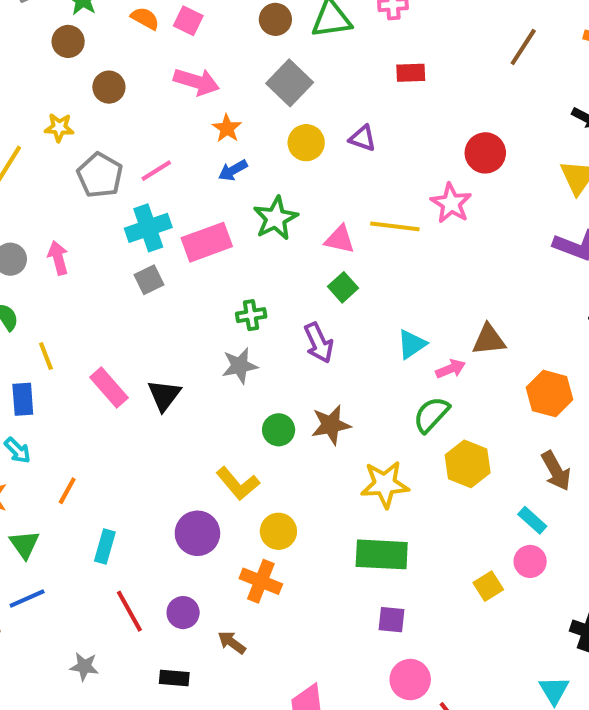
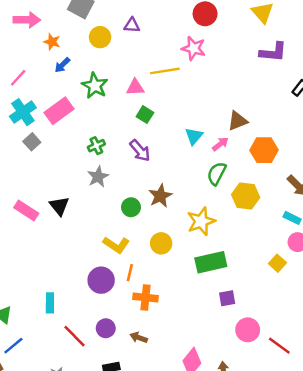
orange hexagon: (550, 394) -> (264, 150), moved
orange line: (67, 491) -> (130, 273), moved
yellow circle: (278, 531) -> (161, 243), moved

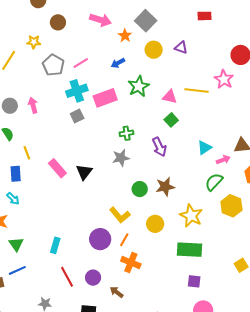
orange star: (52, 42) -> (125, 36), moved
yellow star: (201, 221) -> (191, 216), turned 30

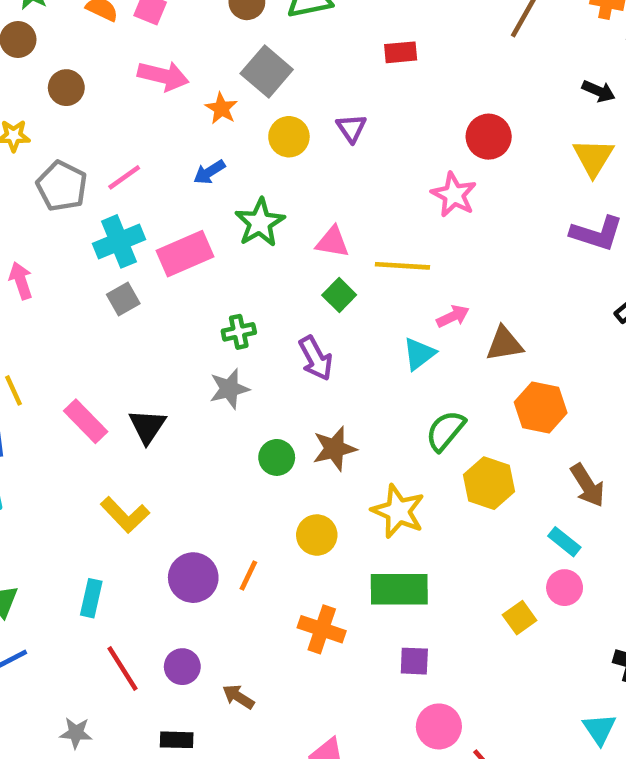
purple triangle: (181, 48) -> (351, 128), turned 40
yellow line: (196, 90) -> (402, 266), moved
pink arrow: (223, 160) -> (453, 316), moved
yellow L-shape: (120, 215) -> (125, 515), moved
orange cross: (131, 262) -> (322, 629), moved

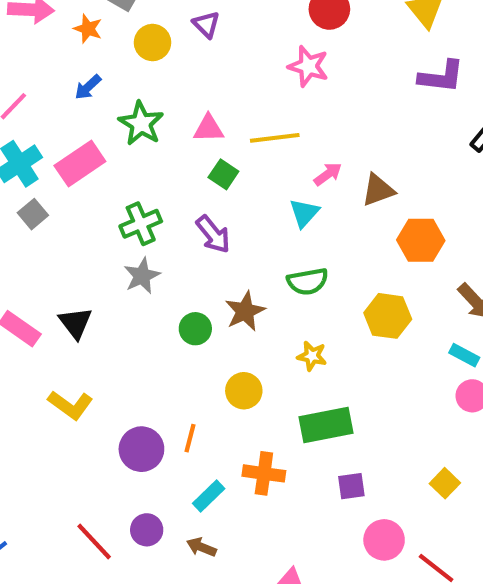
green cross: (239, 332) -> (141, 224), size x1.4
green semicircle: (445, 431) -> (308, 281), moved, turned -129
yellow star: (398, 511) -> (312, 356), size x0.6
cyan rectangle: (91, 598) -> (209, 496), moved, turned 44
yellow square: (520, 618) -> (445, 483), moved

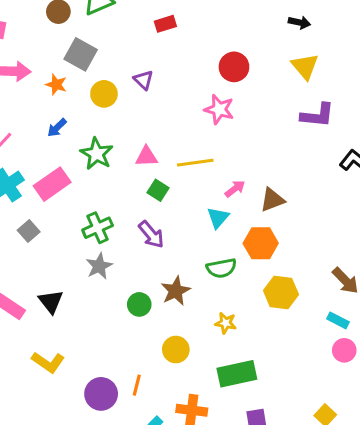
gray square: (33, 214) -> (29, 231), moved
orange hexagon: (421, 240) -> (261, 243), moved

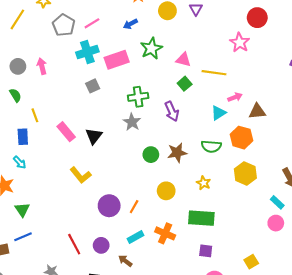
gray star: (99, 266) -> (132, 122), turned -30

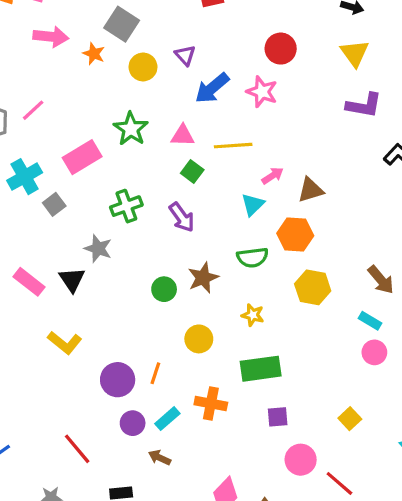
blue arrow: (130, 24) -> (212, 88), moved, size x1.6
cyan cross: (87, 52) -> (25, 177), moved
gray star: (132, 122) -> (98, 249), moved
purple circle: (101, 245) -> (133, 423), moved

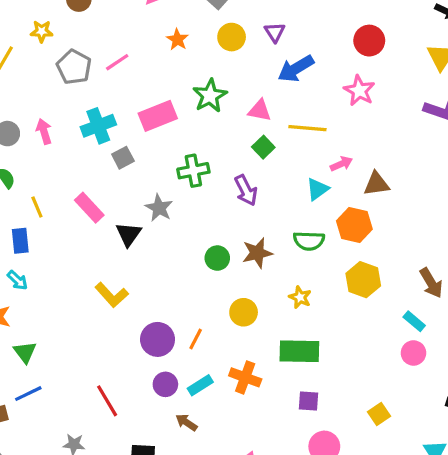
orange star: (94, 54) -> (177, 39), moved
pink star: (262, 92) -> (359, 91), moved
pink rectangle: (29, 282) -> (89, 208), moved

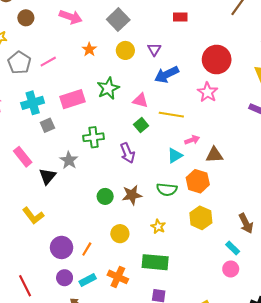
red circle: (369, 41) -> (217, 59), size x1.4

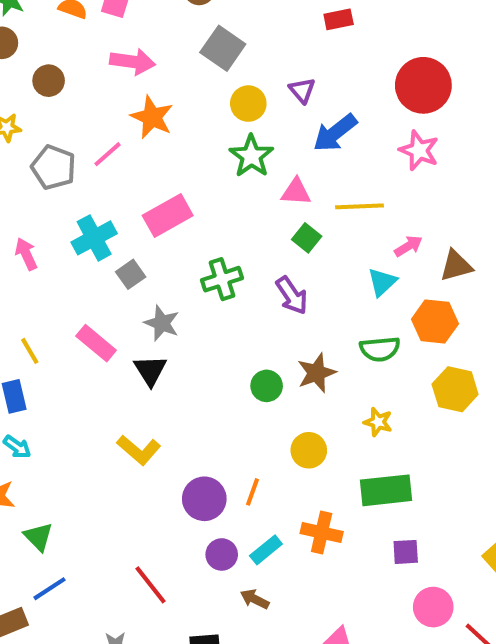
orange star: (89, 49) -> (152, 117), moved, size x1.5
green star: (108, 88) -> (251, 156), moved
gray star: (69, 160) -> (162, 323), moved

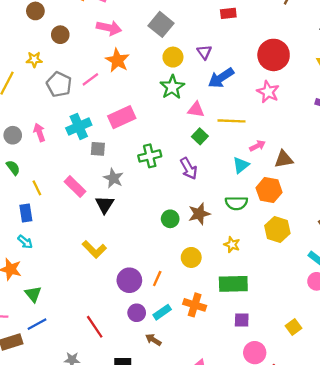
gray square: (131, 274) -> (98, 149), turned 35

